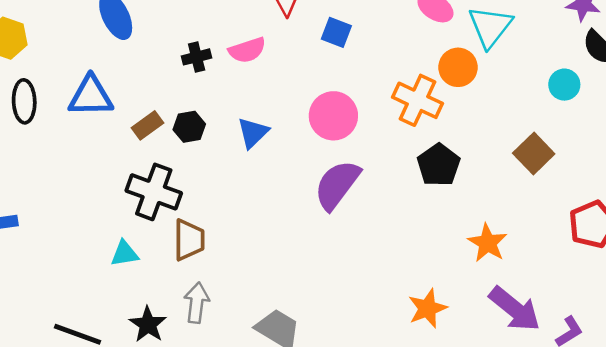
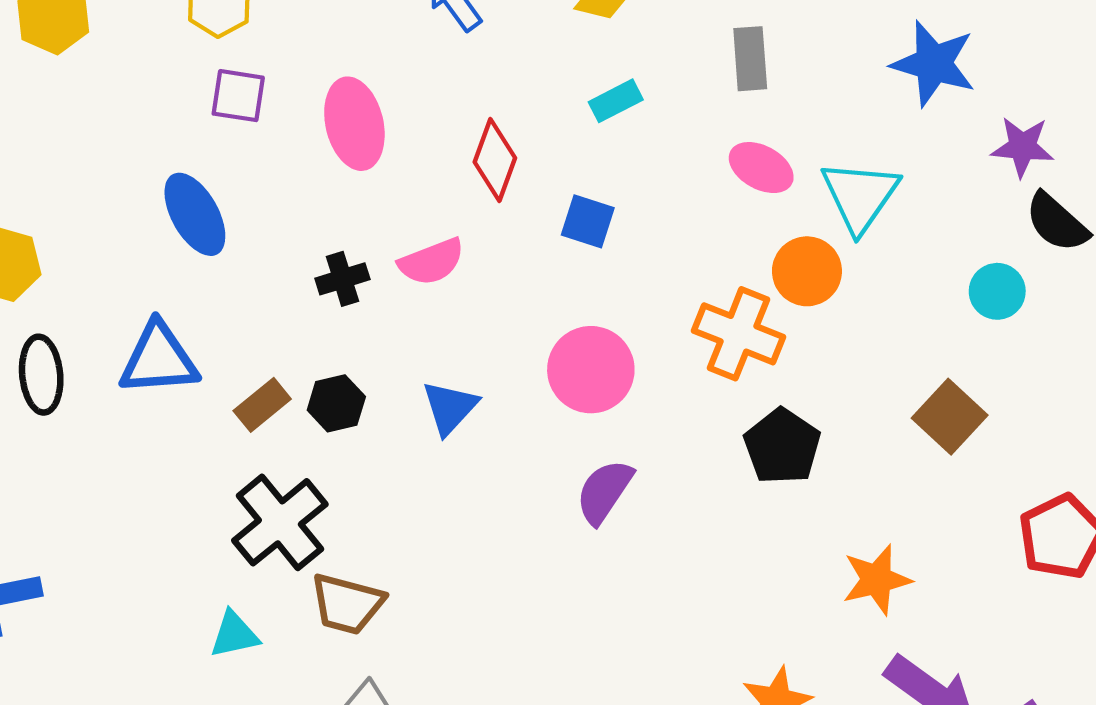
purple semicircle: (337, 185) -> (604, 492), size x0.7
black cross: (154, 192) -> (280, 522), turned 34
brown trapezoid: (189, 240) -> (347, 604), turned 108
orange star: (488, 243) -> (877, 580), turned 30

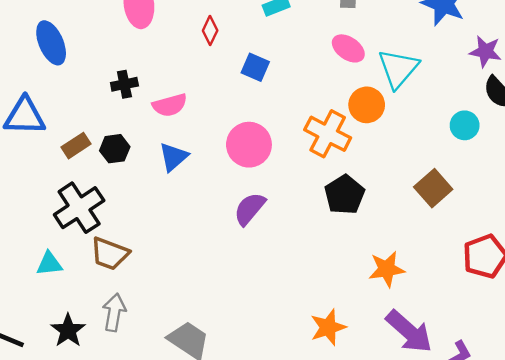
red diamond: (495, 160) -> (210, 30), size x0.7
pink semicircle: (432, 262) -> (170, 105), moved

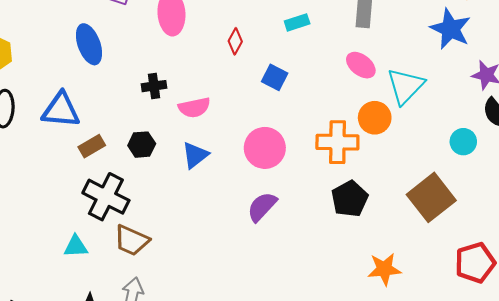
orange cross: (328, 134) -> (337, 142), turned -30
brown rectangle: (76, 146) -> (92, 146), moved
brown square: (433, 188) -> (431, 197), size x1.4
black cross: (79, 208) -> (106, 197), turned -33

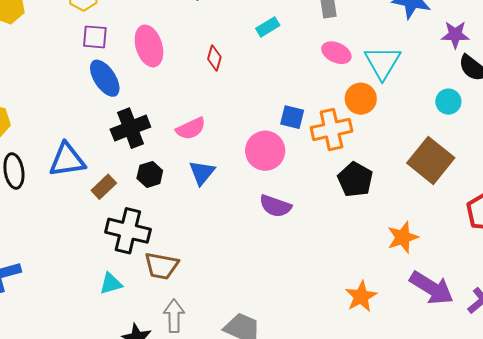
blue ellipse: (89, 44) -> (105, 78), moved
blue square: (275, 77) -> (292, 117), moved
black cross: (154, 86) -> (130, 128), moved, size x1.6
purple semicircle: (262, 207) -> (275, 206), turned -100

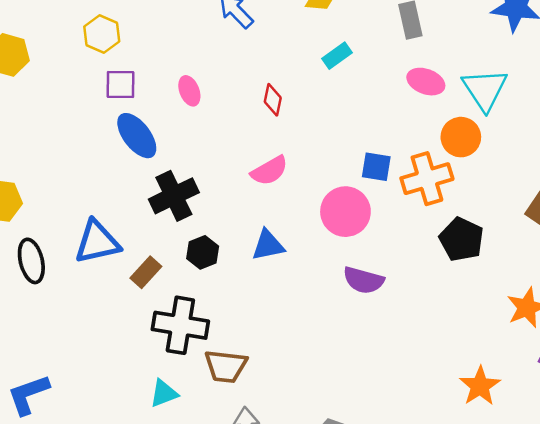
pink ellipse: (149, 46) -> (189, 91), size x0.6
pink semicircle: (191, 128) -> (269, 171), moved
blue triangle: (202, 173) -> (268, 245), turned 44

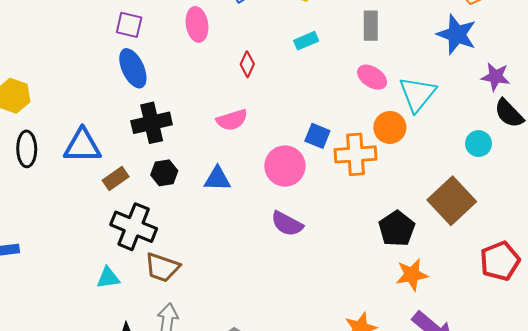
pink ellipse: (189, 91) -> (197, 24), moved, size x1.4
black pentagon: (462, 239) -> (397, 229), moved

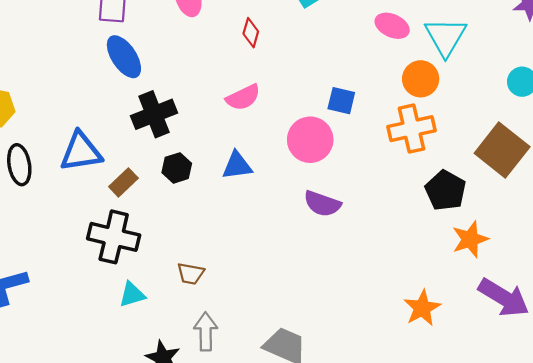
orange cross: (356, 154) -> (412, 129), moved
black cross: (134, 227) -> (114, 237), moved
brown trapezoid: (162, 267) -> (191, 274), size x0.7

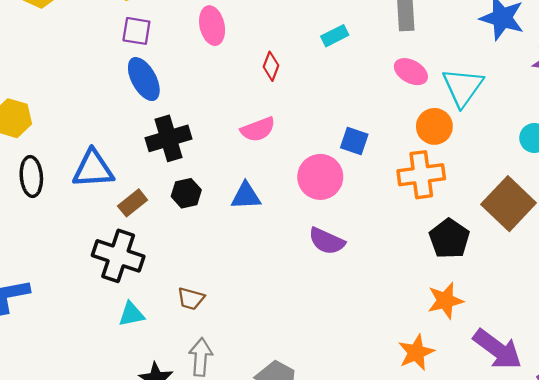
orange star: (470, 239) -> (445, 301), moved

